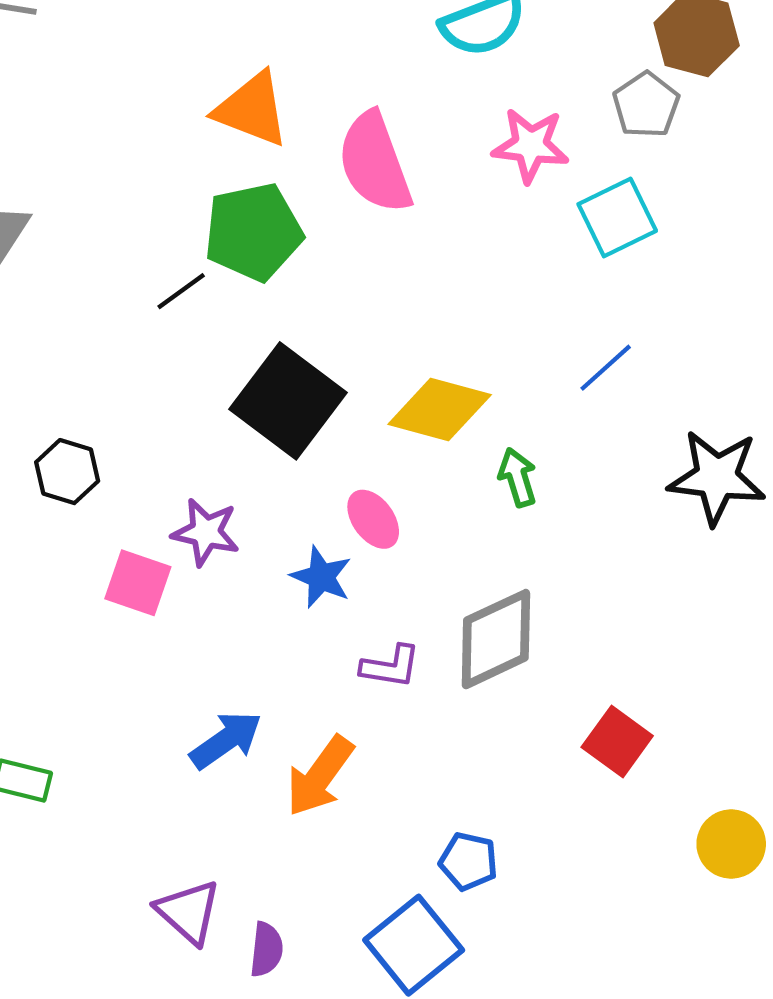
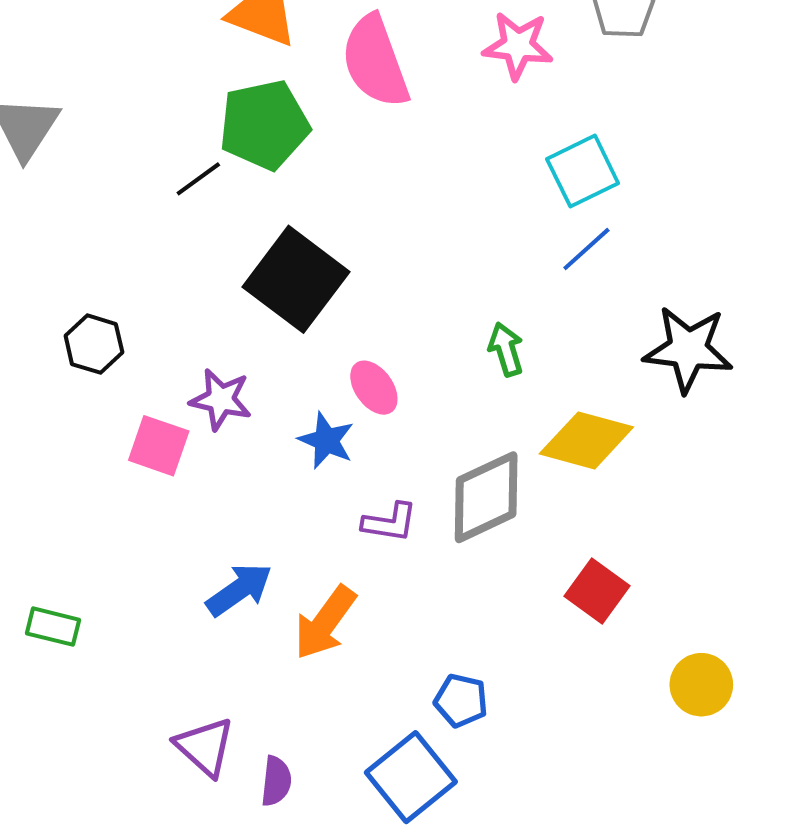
cyan square: (617, 218) -> (583, 171), moved
yellow diamond: (440, 410) -> (586, 440), moved

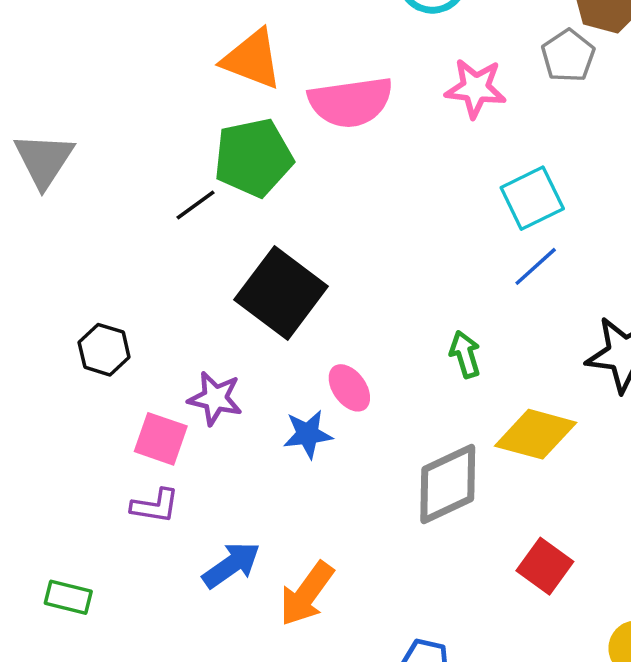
pink semicircle: (375, 61) -> (351, 102), turned -78
blue star: (326, 440) -> (308, 434), turned -30
purple L-shape: (390, 522) -> (155, 506), moved

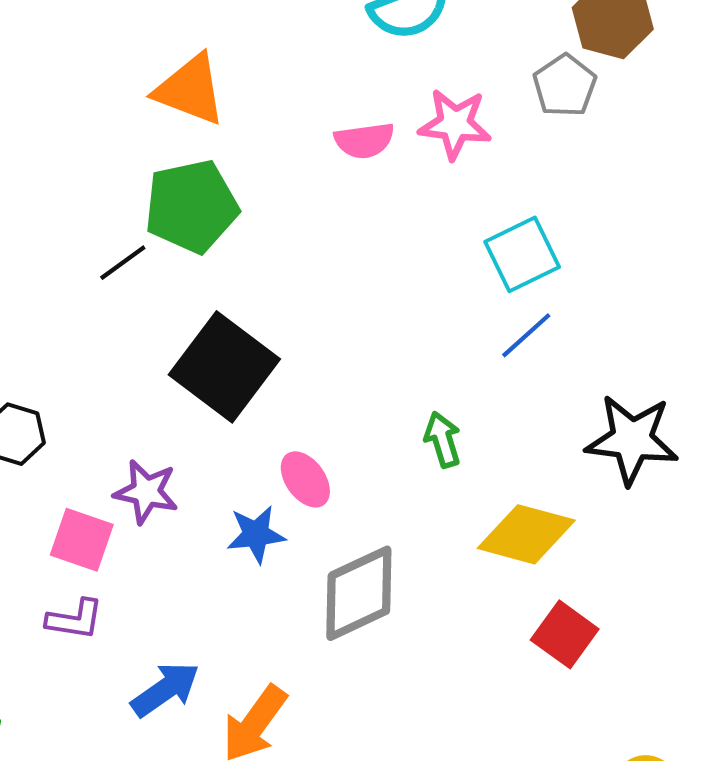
pink semicircle: (351, 102) -> (364, 140), moved, size x0.6
gray diamond: (448, 484) -> (359, 593), moved
red square: (545, 566) -> (565, 634), moved

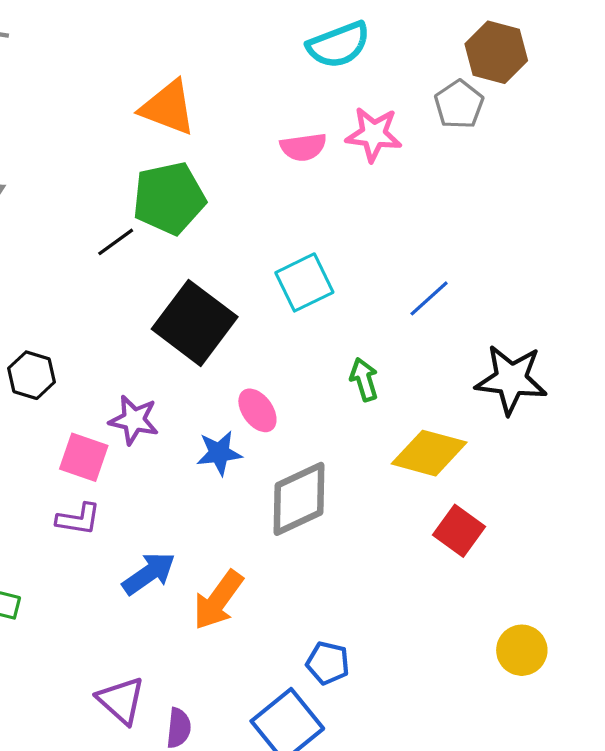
cyan square: (522, 254) -> (304, 282), moved

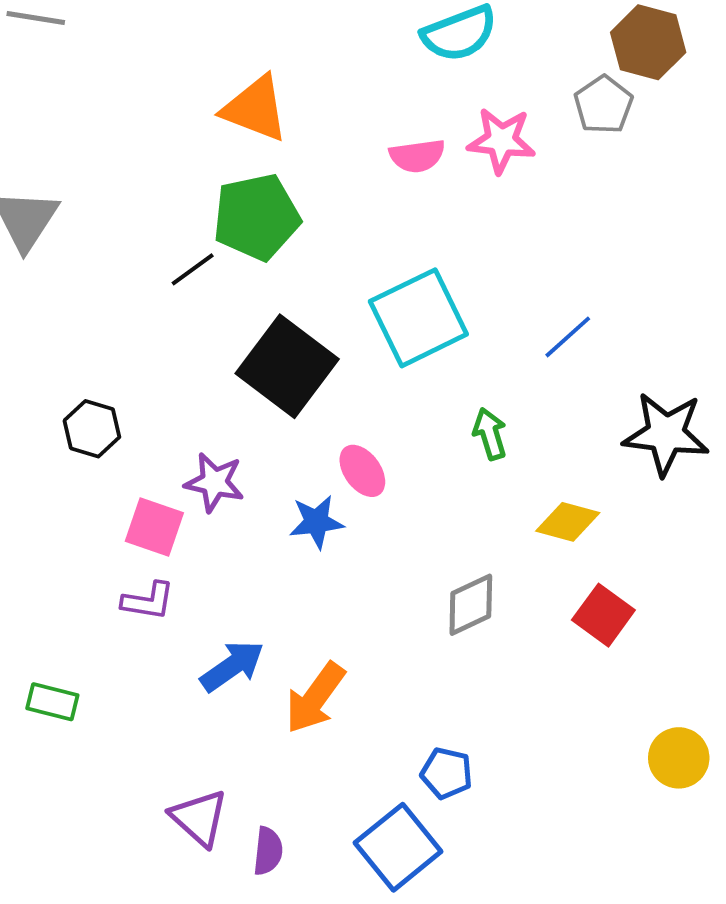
cyan square: (304, 282) -> (418, 318), size x1.4
yellow diamond: (429, 453) -> (568, 522), size x0.7
gray diamond: (299, 499) -> (471, 605), moved, size x0.7

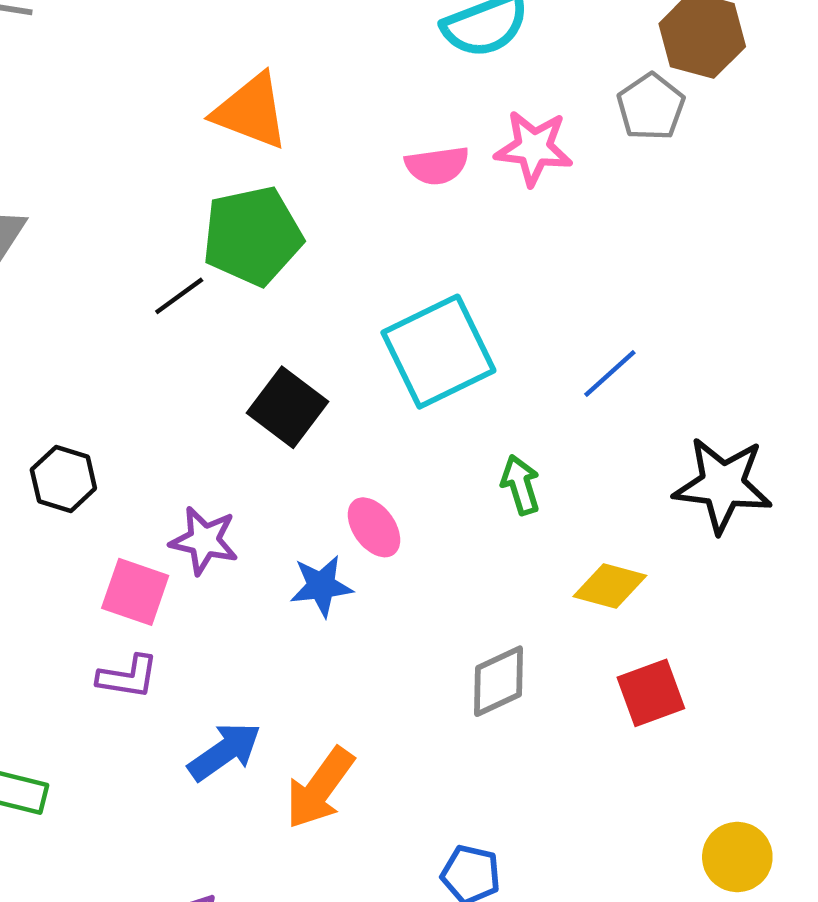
black square: (287, 366) -> (288, 407), size x0.7
red square: (603, 615) -> (651, 693), turned 34

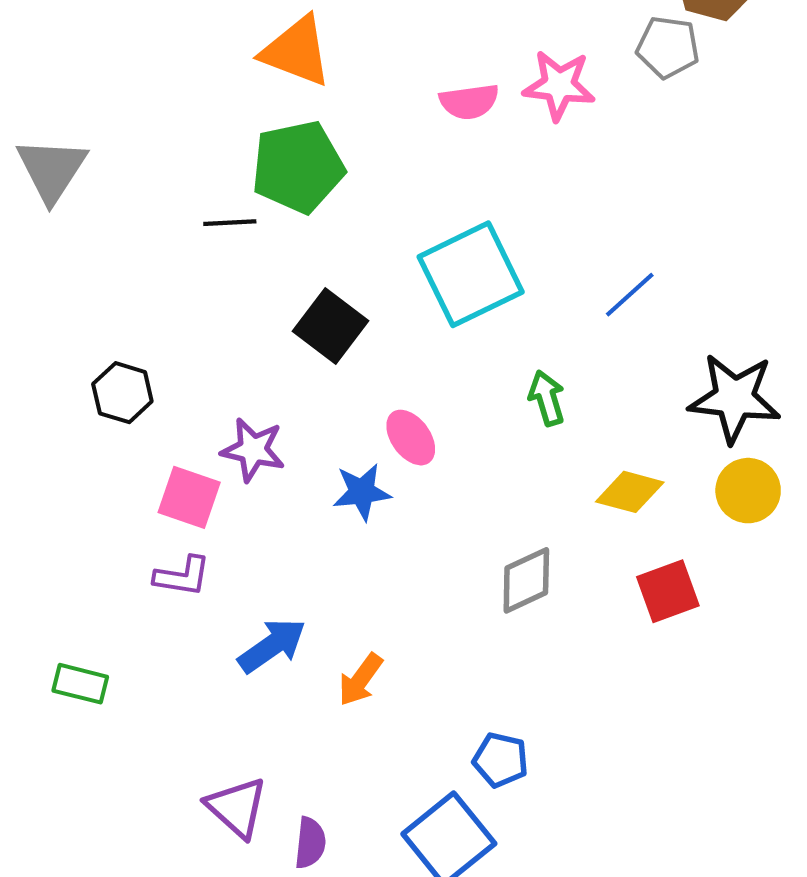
gray pentagon: (651, 107) -> (668, 47), turned -30
black line: (179, 296) -> (230, 223), turned 33
orange arrow: (320, 788) -> (360, 680), size x0.7
yellow circle: (737, 857) -> (748, 491), moved

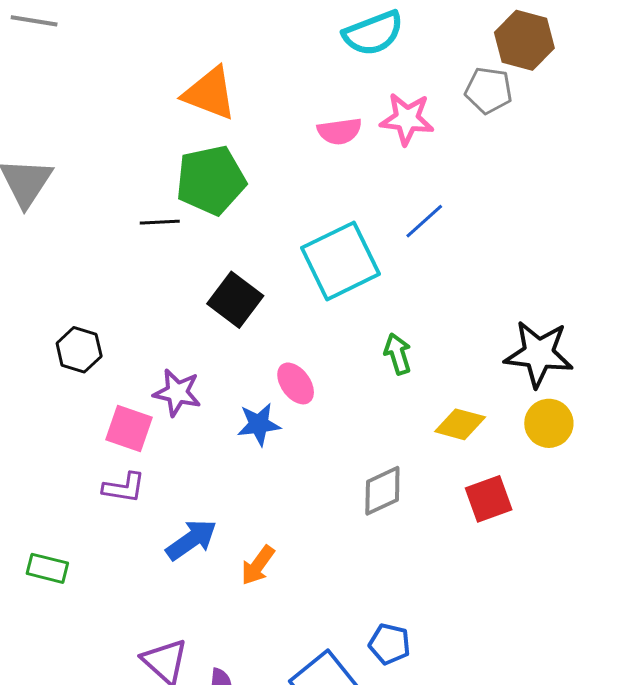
blue line: (630, 295) -> (424, 221), moved
blue pentagon: (501, 760) -> (390, 644), moved

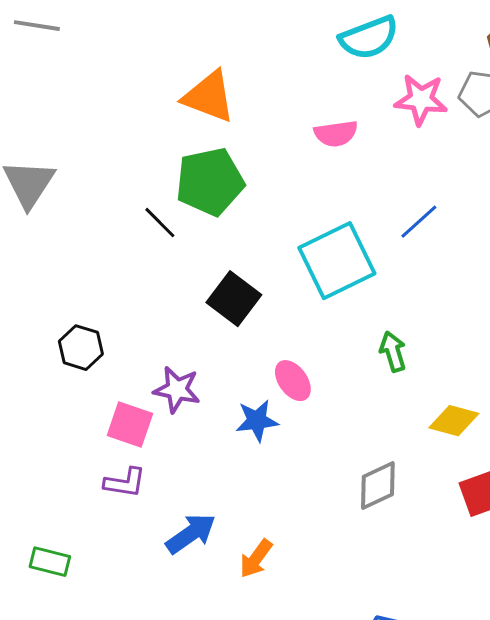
pink star: (407, 119) -> (421, 100), moved
black line: (160, 222) -> (160, 223), turned 48

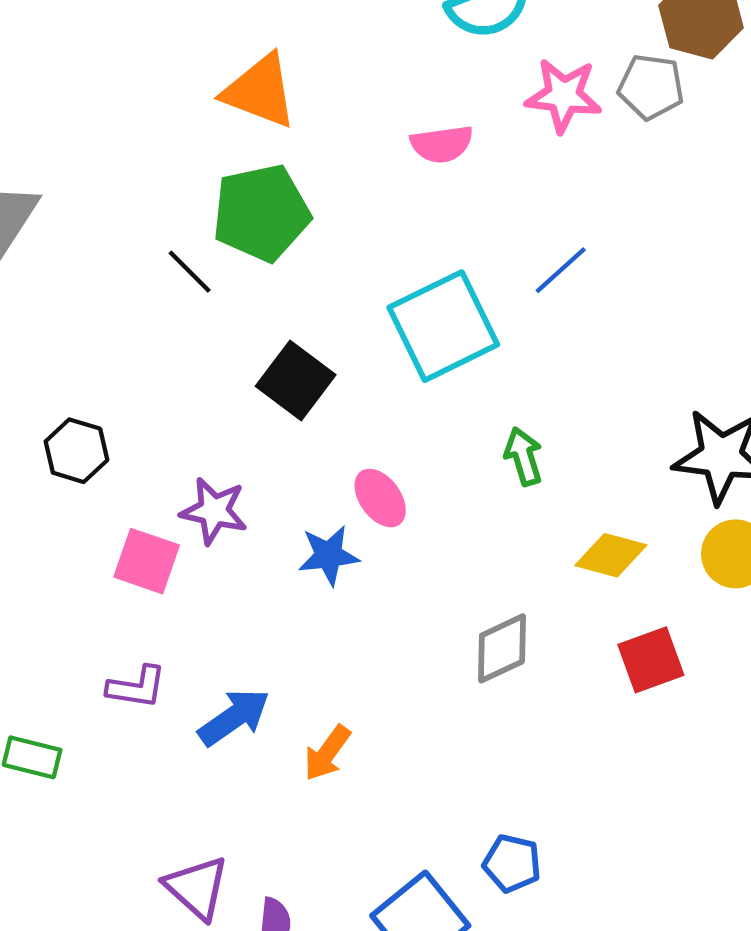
purple L-shape: (125, 483) -> (137, 687), moved

